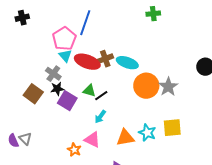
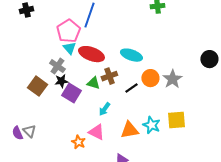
brown cross: (105, 59) -> (109, 76), moved
orange circle: (146, 86) -> (150, 78), size x0.7
black line: (101, 96) -> (131, 88), moved

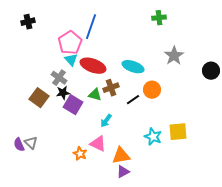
gray star: (172, 79) -> (174, 56), moved
orange triangle: (129, 130) -> (121, 156), moved

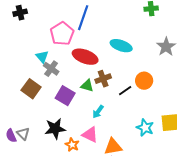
cyan triangle: (71, 60) -> (42, 57), moved
cyan ellipse: (133, 67) -> (121, 46), moved
black star: (63, 93) -> (55, 129), moved, size x1.5

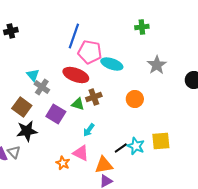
pink pentagon: (62, 34) -> (90, 52), moved, turned -30
black line: (125, 91) -> (121, 148), moved
black star: (55, 129) -> (27, 131), moved

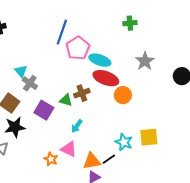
pink pentagon: (90, 52) -> (78, 48), turned 30
red ellipse: (76, 75) -> (106, 78), moved
black line: (121, 148) -> (109, 159), moved

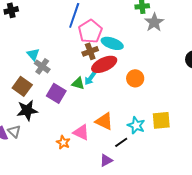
gray star: (145, 61) -> (154, 22), moved
red ellipse: (106, 78) -> (104, 64), moved, turned -45
brown cross: (82, 93) -> (90, 51), moved
cyan arrow: (77, 126) -> (90, 78), moved
orange triangle: (92, 161) -> (104, 121), moved, turned 36

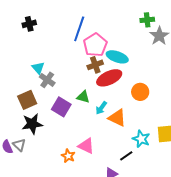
black cross: (11, 10) -> (29, 24), moved
cyan arrow: (90, 78) -> (101, 108), moved
brown square: (22, 86) -> (27, 100), turned 30
orange triangle: (104, 121) -> (117, 118), moved

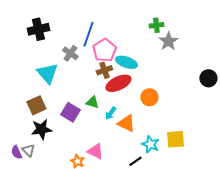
black cross: (29, 24) -> (38, 29), size x1.5
cyan triangle: (38, 68) -> (47, 73), size x1.6
gray cross: (47, 80) -> (70, 53), moved

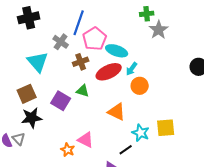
brown cross: (104, 70) -> (81, 62), moved
cyan arrow: (110, 113) -> (132, 69), moved

